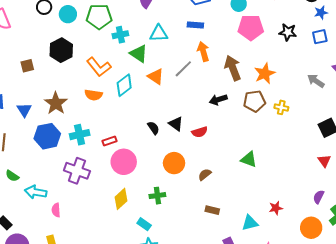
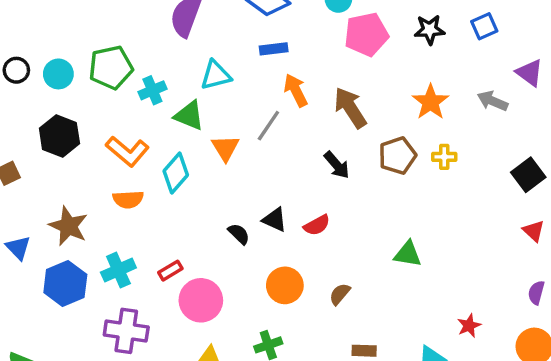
orange star: (265, 73) -> (431, 102), moved
orange triangle: (156, 77) -> (225, 148), turned 36
black arrow: (218, 100) -> (337, 165), turned -102

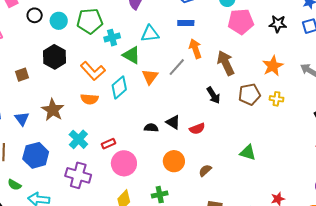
black semicircle: (239, 234) -> (151, 128), turned -48
cyan cross: (118, 270) -> (78, 139), turned -30
blue hexagon: (65, 284) -> (36, 155), moved

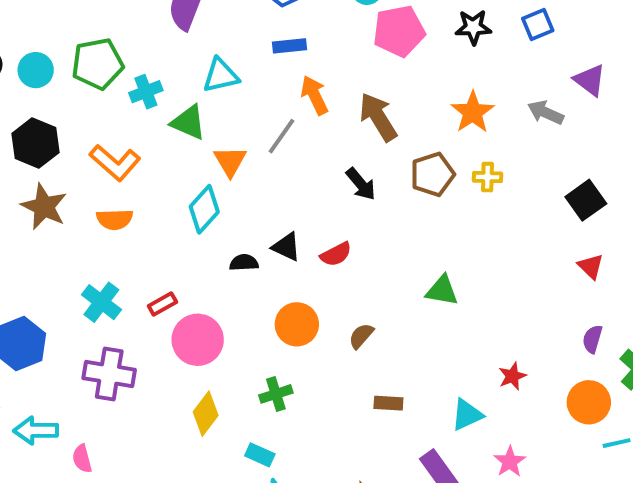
cyan diamond: (119, 87) -> (204, 209), moved
brown star: (53, 110) -> (44, 207), moved

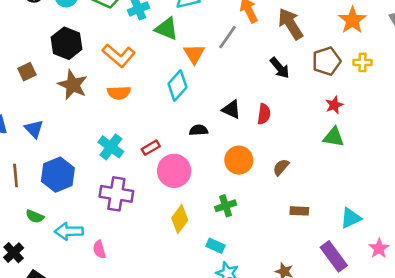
red semicircle: (336, 254) -> (264, 114), turned -54
black semicircle: (244, 263) -> (199, 130), moved
red star: (512, 376) -> (334, 105), moved

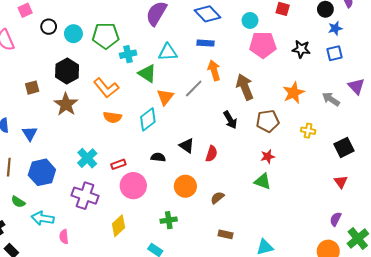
yellow cross: (362, 62) -> (308, 131), moved
orange semicircle: (119, 93) -> (113, 117), moved
yellow diamond: (180, 219) -> (118, 226), moved

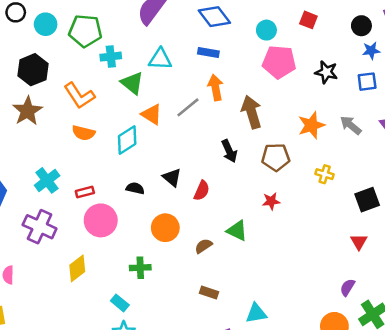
orange triangle: (165, 97) -> (152, 114), turned -42
gray arrow: (331, 99) -> (351, 125), moved
green triangle: (263, 181) -> (237, 231), moved

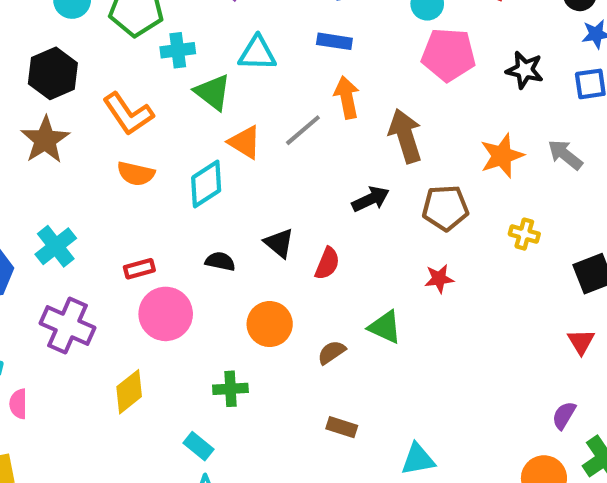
black arrow: (229, 151) -> (371, 199), turned -90
cyan cross: (47, 180) -> (56, 246), moved

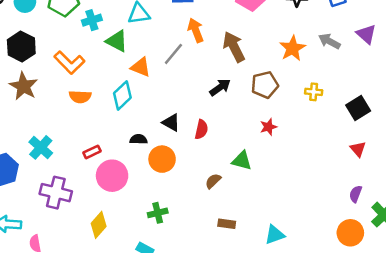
orange circle: (270, 324) -> (162, 159), moved

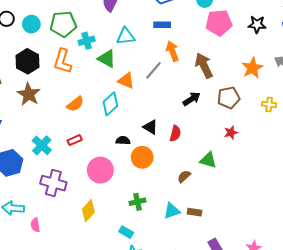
orange L-shape: (69, 62) -> (63, 61), moved, turned 60
orange semicircle: (80, 97) -> (75, 104), turned -42
red rectangle: (92, 152) -> (75, 140), moved
cyan triangle: (275, 235) -> (172, 211), moved

